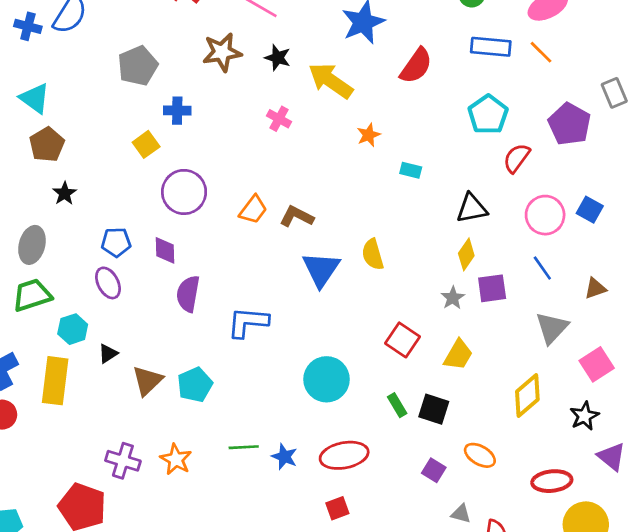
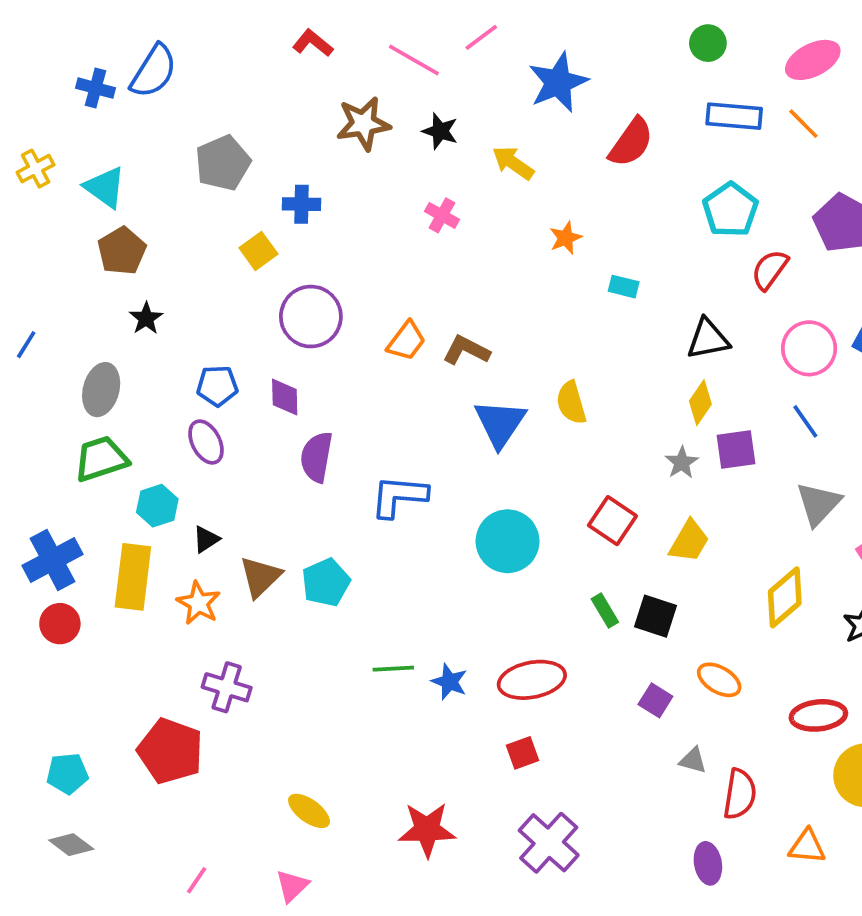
gray pentagon: (138, 66) -> (223, 163), moved
yellow arrow: (331, 81) -> (513, 163), size x0.7
cyan circle: (327, 379) -> (508, 541), moved
orange star: (176, 459) -> (199, 603), moved

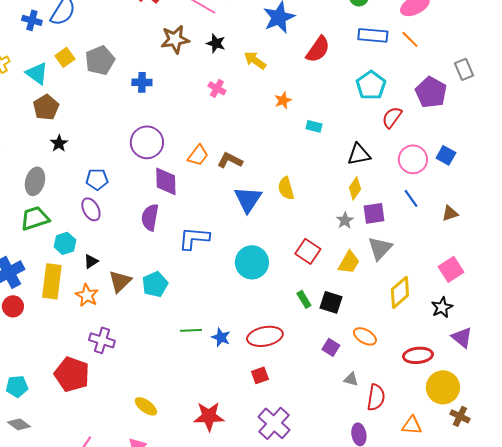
yellow square: (258, 251) -> (65, 57), moved
purple diamond: (285, 397) -> (166, 181), moved, size x1.4
gray triangle: (818, 504) -> (380, 248), moved

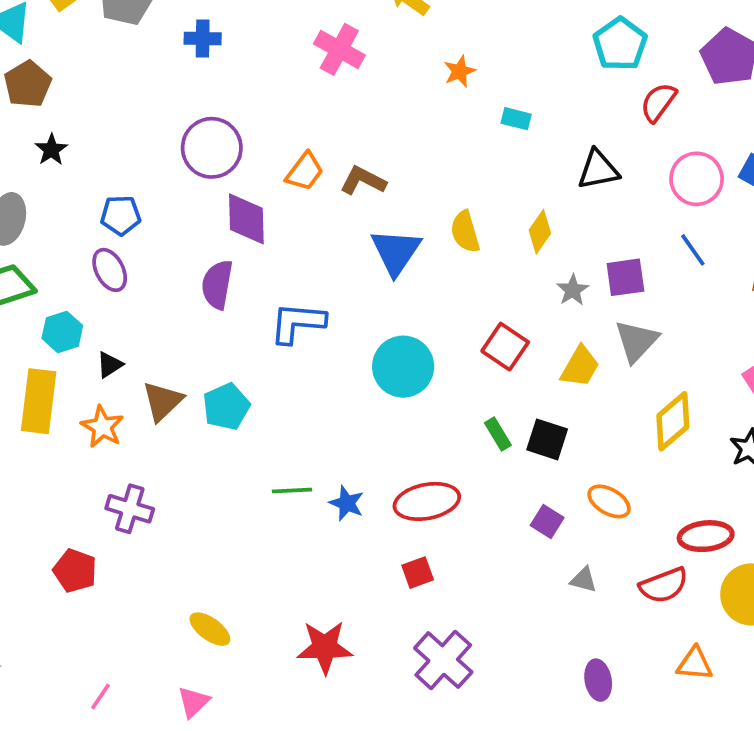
pink cross: (217, 88) -> (339, 49), size x1.5
yellow diamond: (355, 188) -> (540, 232), moved
red pentagon: (72, 374) -> (75, 571), size x0.7
red semicircle: (376, 397) -> (664, 585), moved, turned 60

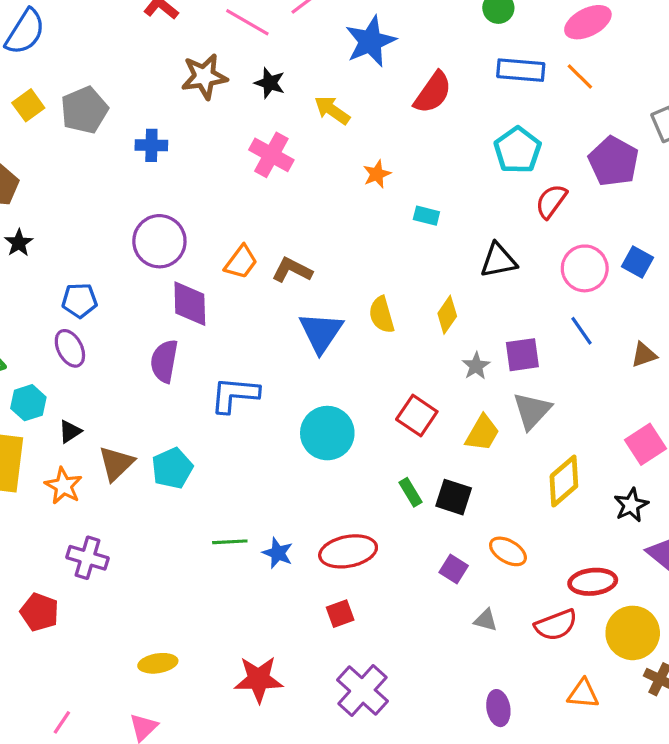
yellow ellipse: (210, 629) -> (158, 663), turned -45

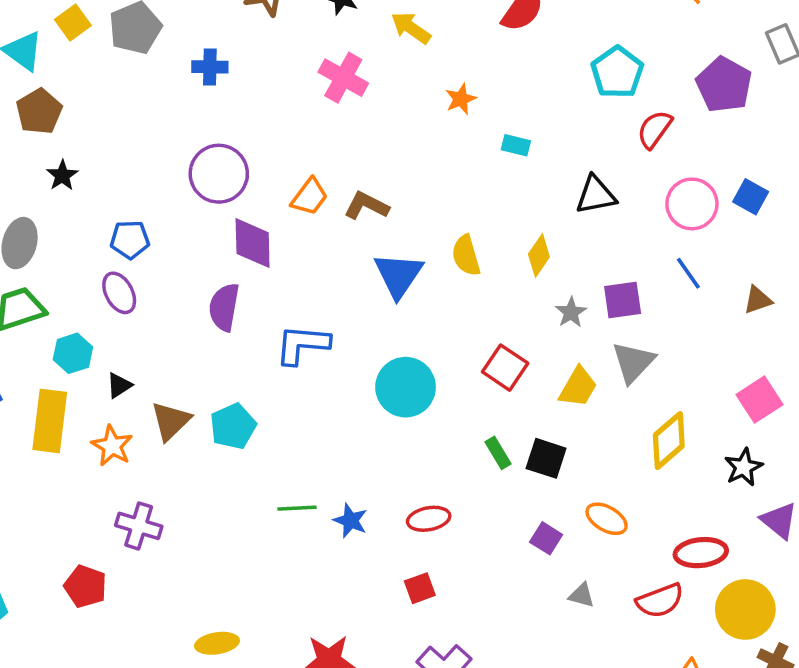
red ellipse: (348, 551) -> (429, 519), size x0.7

